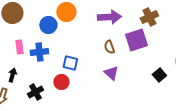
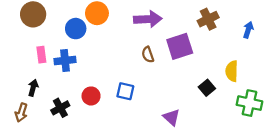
brown cross: (149, 17) -> (208, 19), moved
blue square: (70, 63) -> (125, 91), moved
purple triangle: (111, 73) -> (171, 117), moved

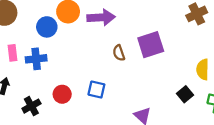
purple arrow: (148, 19) -> (101, 17), moved
brown cross: (208, 19) -> (197, 14), moved
black square: (207, 88) -> (185, 94), moved

